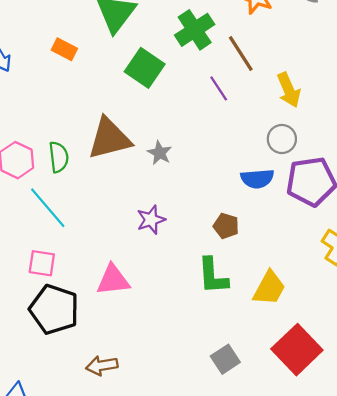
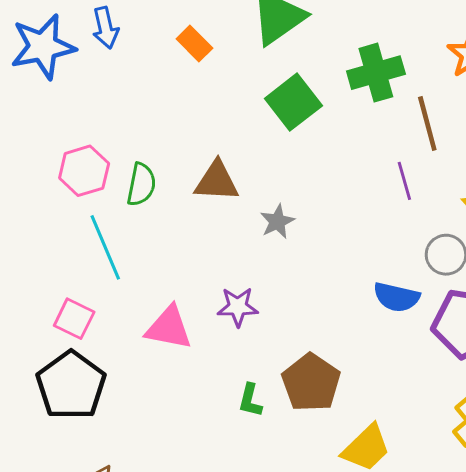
purple line: (219, 88) -> (404, 181), moved
brown triangle: (109, 139) -> (217, 181), size x0.7
brown pentagon: (226, 226) -> (311, 383), moved, size x1.6
green L-shape: (213, 276) -> (250, 400), moved, size x0.6
pink triangle: (113, 280) -> (169, 328), moved

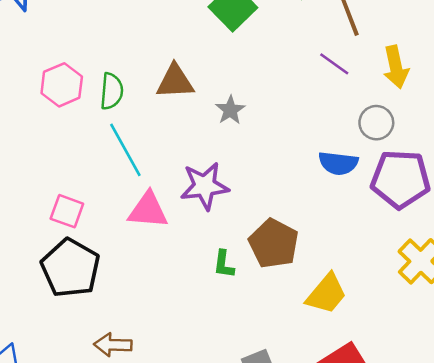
purple line: (404, 181) -> (334, 64), turned -32
cyan line: (105, 247) -> (125, 150), moved
purple star: (238, 307) -> (205, 186), size x1.4

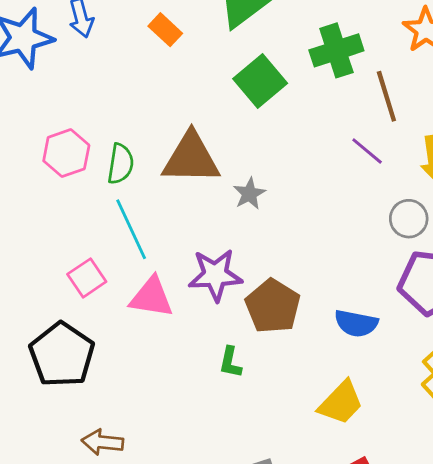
brown triangle: (175, 82) -> (191, 158), size x1.4
blue semicircle: (338, 163) -> (356, 323), moved
pink square: (67, 211) -> (87, 278), moved, turned 32
brown pentagon: (274, 244) -> (273, 306), moved

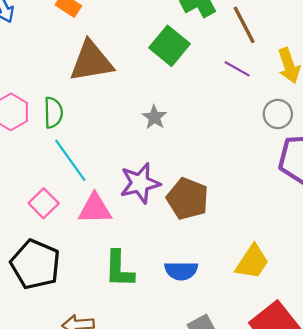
green square: (260, 81) -> (170, 46), moved
brown triangle: (191, 158) -> (91, 61), moved
blue semicircle: (356, 323) -> (181, 271), moved
green L-shape: (230, 362) -> (119, 269), moved, size x1.6

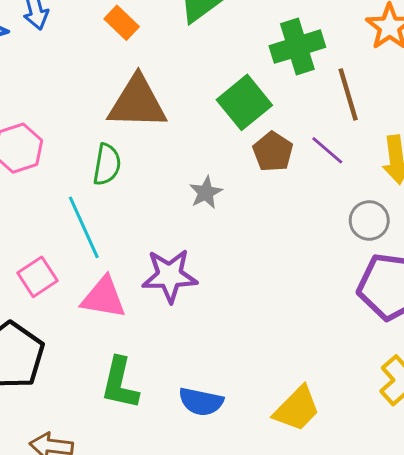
green semicircle: (53, 113) -> (107, 164), moved
brown pentagon: (188, 199) -> (273, 152), moved, size x0.7

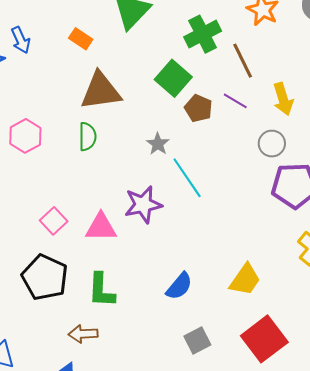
cyan line: (84, 227) -> (187, 178), moved
green L-shape: (120, 383) -> (101, 290), moved
blue semicircle: (201, 402) -> (179, 286), turned -52

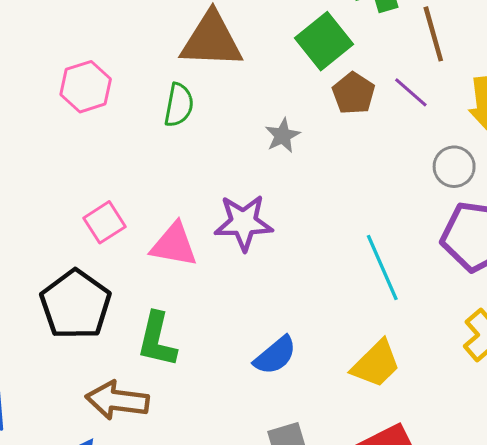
cyan line: (187, 178) -> (382, 267), moved
brown arrow: (83, 334) -> (117, 400), size x1.4

